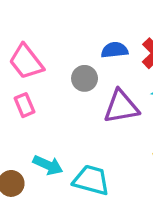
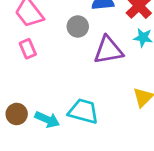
cyan arrow: (48, 165) -> (47, 120), moved

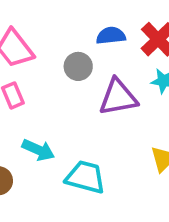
cyan arrow: (47, 120) -> (38, 150), moved

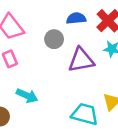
cyan trapezoid: (85, 177) -> (85, 114), moved

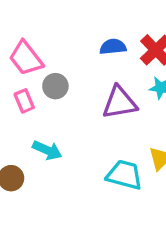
gray circle: (54, 39) -> (55, 86), moved

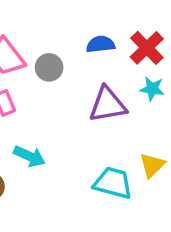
gray circle: (55, 86) -> (49, 67), moved

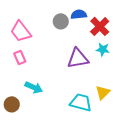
blue semicircle: (101, 44) -> (79, 14), moved
gray circle: (49, 67) -> (61, 21), moved

